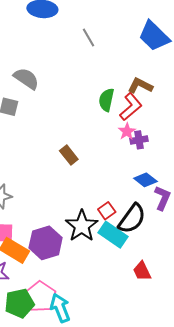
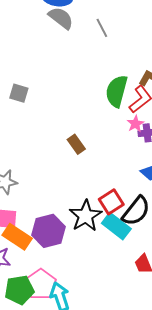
gray semicircle: (26, 79) -> (61, 18), moved
green semicircle: (106, 100) -> (117, 91), size x1.4
red square: (107, 211) -> (111, 202), size x1.4

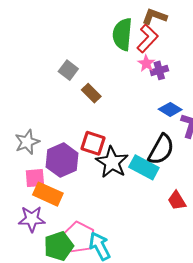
gray square: (19, 93) -> (68, 70), moved, turned 30
red square: (111, 202) -> (93, 143), moved, turned -30
purple hexagon: (49, 231) -> (62, 160), moved

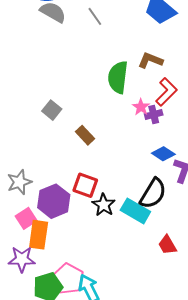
red L-shape: (147, 38) -> (166, 92), moved
gray square: (68, 70) -> (52, 110), moved
black star: (112, 162) -> (104, 205), size x0.7
pink square: (35, 178) -> (26, 218), turned -30
orange rectangle: (48, 194) -> (39, 235), turned 72

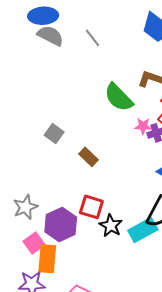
green semicircle: (118, 77) -> (119, 97), turned -48
pink star: (141, 107) -> (143, 126), turned -30
cyan rectangle: (135, 211) -> (143, 230), turned -56

